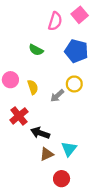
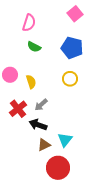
pink semicircle: (55, 21) -> (29, 23), moved
gray arrow: (57, 96) -> (41, 105), moved
red circle: (62, 179) -> (58, 168), size x1.5

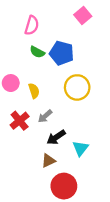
blue pentagon: (72, 48) -> (62, 53), moved
yellow circle: (70, 79) -> (77, 87), size x1.5
black arrow: (38, 125) -> (56, 137), moved, turned -54
cyan triangle: (65, 140) -> (80, 148), moved

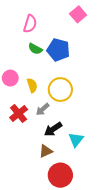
yellow circle: (77, 87) -> (60, 90), moved

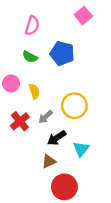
green semicircle: (35, 49) -> (30, 57), moved
yellow circle: (60, 90) -> (74, 106), moved

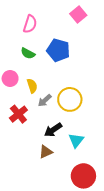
gray arrow: (45, 117) -> (45, 100), moved
red circle: (64, 187) -> (83, 176), moved

